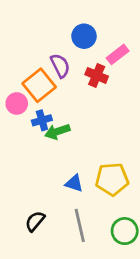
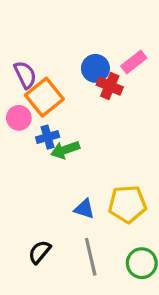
blue circle: (84, 36) -> (95, 68), moved
purple semicircle: (60, 66) -> (25, 75), moved

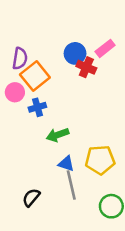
purple semicircle: (25, 75) -> (20, 58), turned 35
green arrow: (65, 150) -> (57, 135), moved
gray line: (91, 257) -> (71, 185), moved

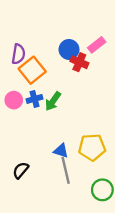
pink circle: (15, 92) -> (14, 100), moved
green arrow: (57, 135) -> (53, 101), moved, turned -36
black semicircle: (31, 197) -> (21, 170), moved

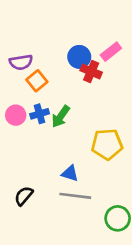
purple semicircle: (18, 54) -> (21, 62), turned 72
orange square: (32, 70) -> (37, 81), size x0.7
yellow pentagon: (92, 147) -> (107, 144), moved
gray line: (66, 170) -> (75, 196), turned -70

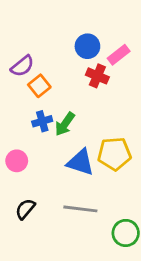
blue circle: (79, 57) -> (87, 46), moved
purple semicircle: (21, 62) -> (22, 66), turned -30
pink circle: (16, 115) -> (17, 161), moved
blue triangle: (70, 173) -> (80, 162), moved, size x1.5

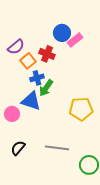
pink rectangle: (119, 55) -> (75, 40), moved
red cross: (97, 76) -> (47, 54), moved
blue cross: (42, 121) -> (37, 78), moved
blue triangle: (80, 162) -> (31, 101), moved

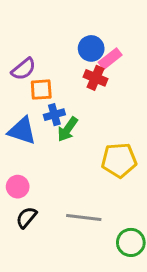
red cross: (47, 54) -> (96, 78), moved
orange square: (28, 61) -> (41, 90), turned 35
blue triangle: (31, 101) -> (22, 131), moved
pink circle: (12, 114) -> (18, 187), moved

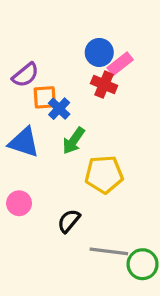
blue cross: (54, 115) -> (59, 109), moved, turned -30
yellow pentagon: (119, 160) -> (104, 174), moved
black semicircle: (26, 217) -> (69, 221), moved
gray line: (84, 217) -> (109, 251), moved

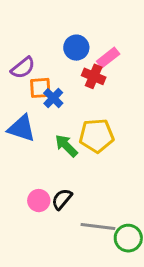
blue circle: (99, 52) -> (76, 48), moved
green arrow: (74, 141) -> (66, 146), moved, turned 100
yellow pentagon: (104, 174) -> (97, 136), moved
pink circle: (19, 203) -> (39, 201), moved

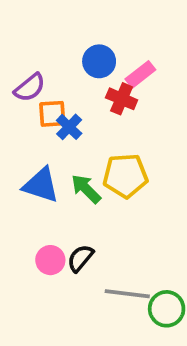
blue triangle: (21, 128) -> (41, 185), moved

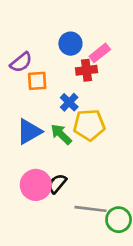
red cross: (122, 99) -> (86, 70), turned -30
blue cross: (69, 127) -> (69, 102), moved
blue triangle: (41, 185) -> (29, 132), turned -48
pink circle: (50, 260) -> (36, 185), size x1.5

